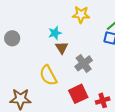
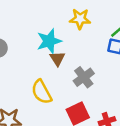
cyan star: (55, 33) -> (49, 41), size x1.5

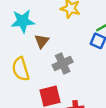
cyan star: (49, 41) -> (23, 21), moved

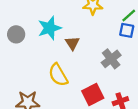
gray cross: (63, 63) -> (111, 59), moved

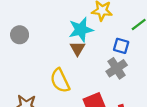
cyan star: (50, 28) -> (81, 30), moved
blue square: (127, 30) -> (121, 46), moved

